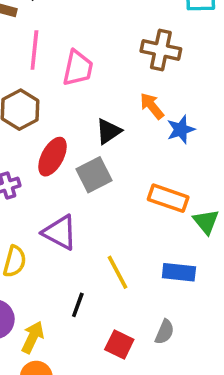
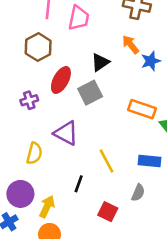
gray semicircle: (165, 332) -> (138, 193), moved

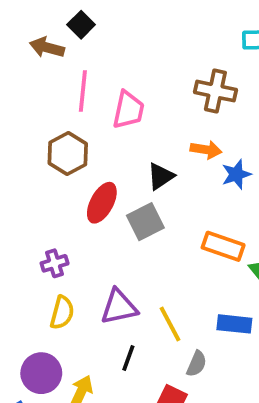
orange arrow: (131, 45) -> (206, 150), turned 138
purple cross: (29, 100) -> (55, 263), moved
purple triangle: (66, 133) -> (119, 307), moved, turned -40
gray semicircle: (138, 193) -> (197, 364), moved

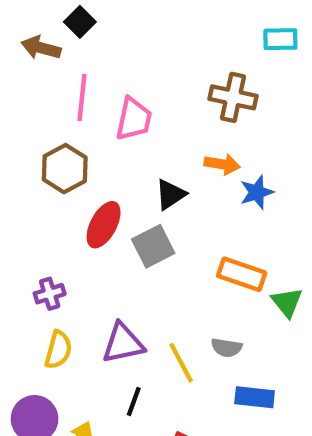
blue rectangle: (234, 324) -> (255, 397), moved
gray semicircle: (197, 364) -> (227, 348), moved, turned 76

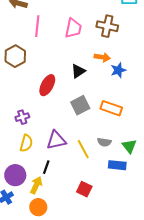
pink trapezoid: (134, 119) -> (73, 28), moved
brown hexagon: (65, 169) -> (15, 56), moved
gray square: (153, 246) -> (80, 105), moved
green triangle: (287, 302) -> (129, 146), moved
black line: (134, 402) -> (46, 167), moved

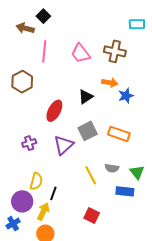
pink trapezoid: (73, 28) -> (81, 53), turned 130
purple triangle: (56, 140) -> (63, 145), moved, turned -30
yellow semicircle: (26, 143) -> (36, 181), moved

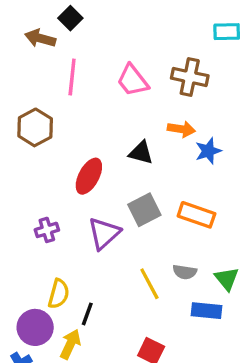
black triangle: (86, 97) -> (141, 153), turned 49

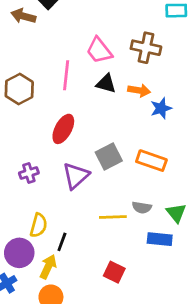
pink line: (72, 77) -> (66, 75), moved
black triangle: (141, 153) -> (106, 83), moved
yellow line: (149, 284) -> (113, 217), turned -64

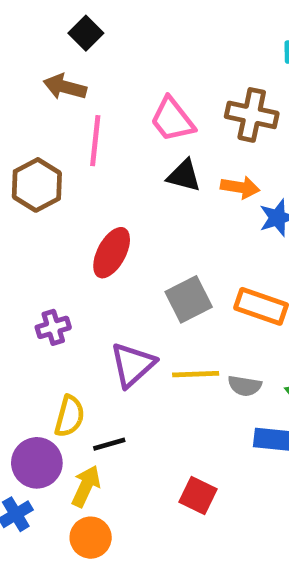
brown arrow: (23, 16) -> (65, 87), moved
pink line: (66, 75) -> (95, 141), moved
purple triangle: (76, 176) -> (133, 365), moved
yellow line: (113, 217) -> (196, 374), moved
black line: (62, 242) -> (109, 444), turned 54

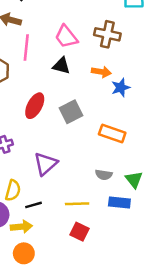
black triangle: (184, 176) -> (61, 66), moved
gray square: (189, 299) -> (71, 112), moved
yellow line: (196, 374) -> (77, 204), moved
yellow arrow: (86, 486) -> (21, 227), turned 60

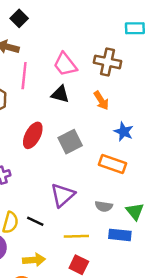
orange arrow: (101, 72) -> (101, 101), turned 48
blue star: (121, 88) -> (124, 132), moved, turned -30
purple triangle: (46, 164) -> (63, 195), moved
black line: (34, 205) -> (35, 221), moved, turned 42
yellow arrow: (21, 227) -> (34, 260), moved

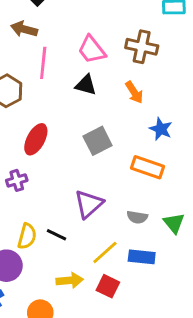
red ellipse: (33, 135) -> (36, 139), moved
blue rectangle: (120, 235) -> (142, 257), moved
yellow line: (76, 236) -> (105, 252), turned -40
yellow arrow: (34, 260) -> (70, 280), moved

